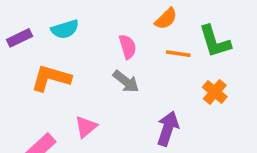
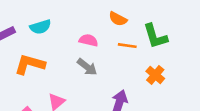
orange semicircle: (166, 19) -> (118, 19), turned 72
pink semicircle: (128, 47) -> (88, 40), turned -60

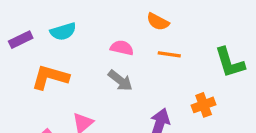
green L-shape: (155, 36) -> (230, 63), moved
orange cross: (155, 75) -> (204, 105), moved, turned 30

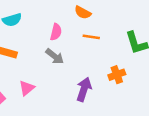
pink semicircle: (122, 48) -> (56, 32), turned 91

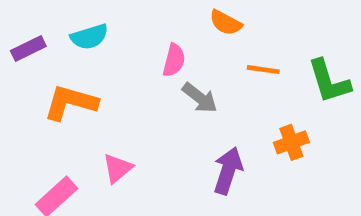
orange line: (91, 37) -> (263, 70), moved
gray arrow: (55, 56) -> (200, 98), moved

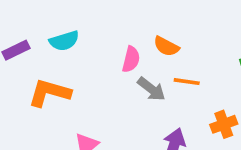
orange semicircle: (226, 23) -> (166, 46), moved
orange line: (263, 70) -> (187, 82), moved

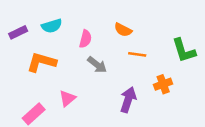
pink semicircle: (131, 59) -> (85, 39), moved
gray arrow: (151, 89) -> (97, 65), moved

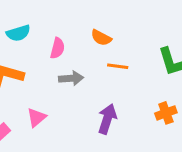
gray arrow: (97, 65) -> (71, 78), turned -42
orange cross: (163, 84) -> (166, 113), moved

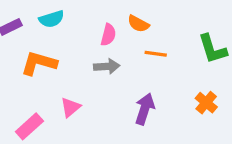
pink semicircle: (57, 48) -> (108, 35), moved
orange cross: (166, 113) -> (206, 103), turned -30

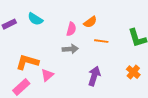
cyan semicircle: (52, 19) -> (35, 19), turned 49
orange semicircle: (138, 24) -> (90, 22), turned -64
orange L-shape: (39, 63) -> (27, 62), moved

